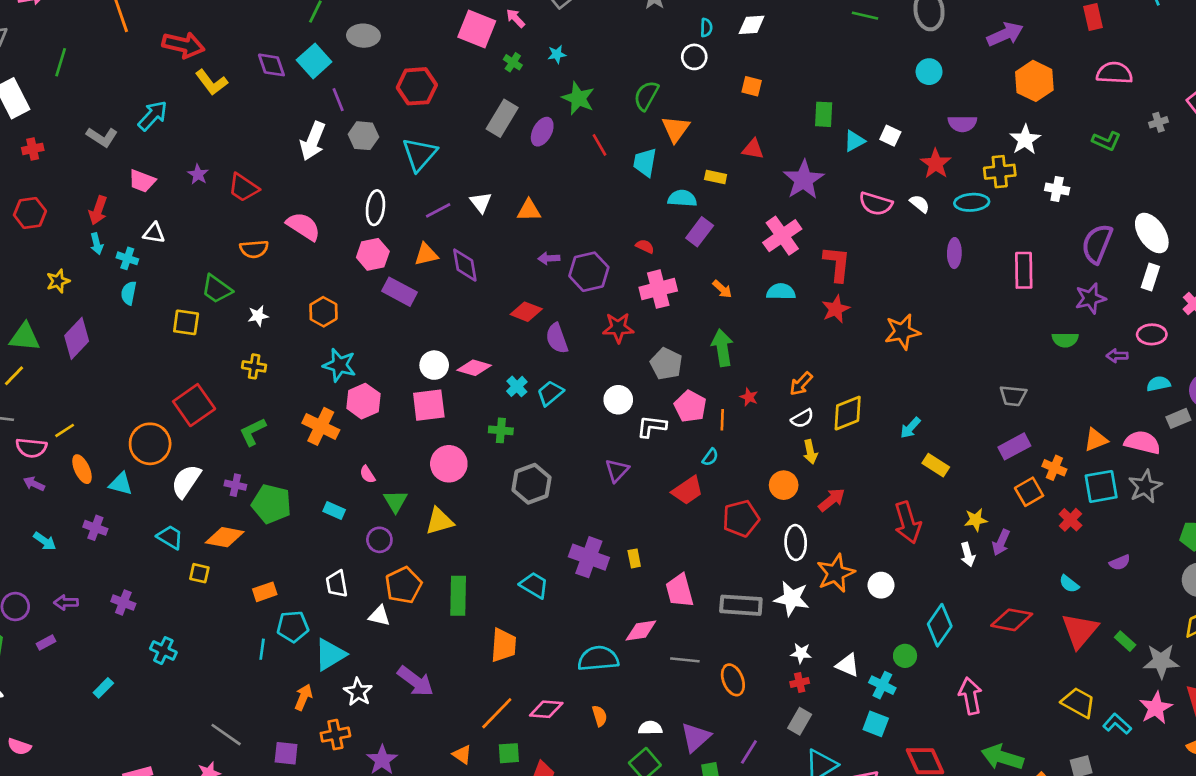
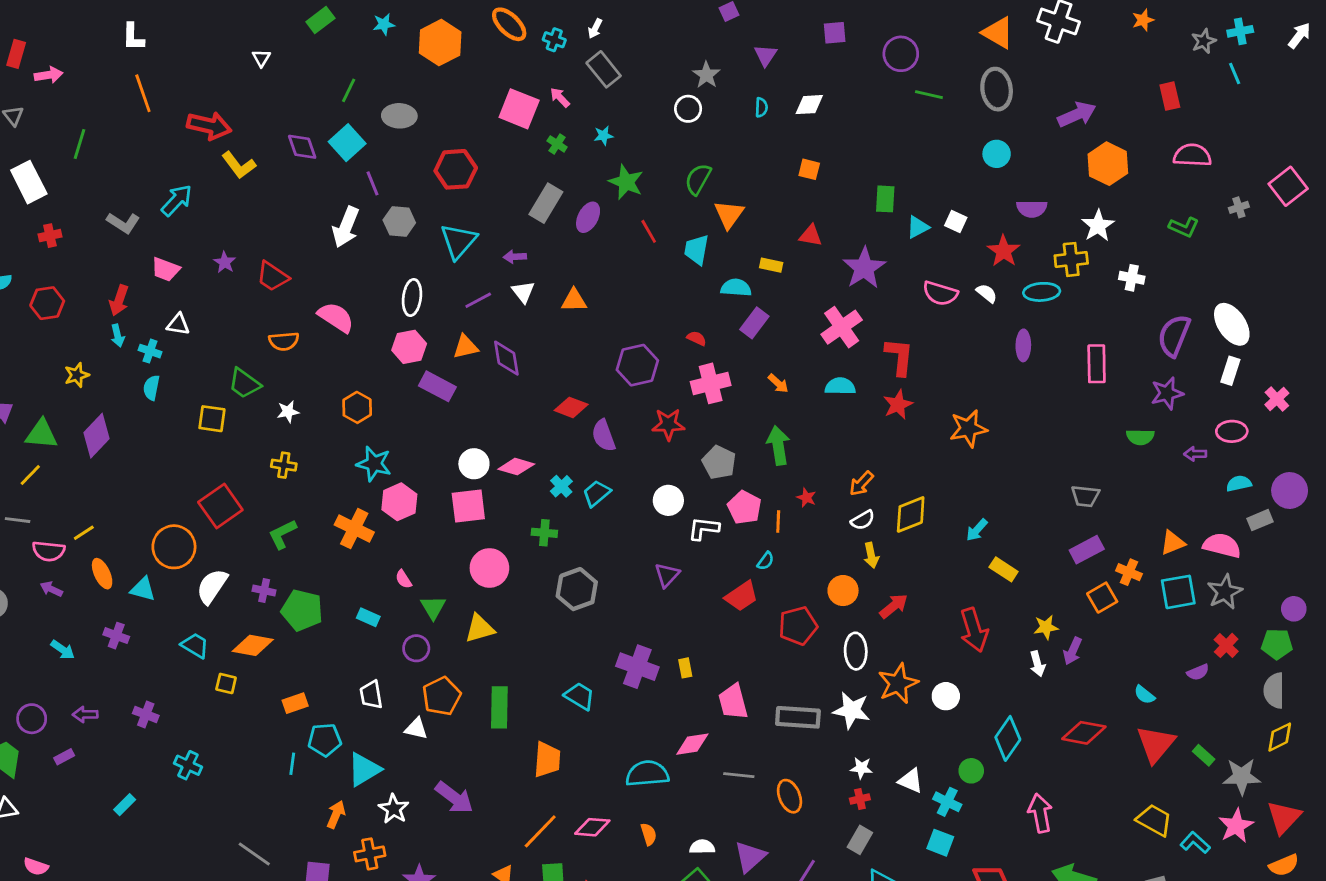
white circle: (694, 57) -> (688, 109), moved
purple arrow: (549, 258) -> (515, 257), moved
red cross: (1070, 520) -> (1226, 645), moved

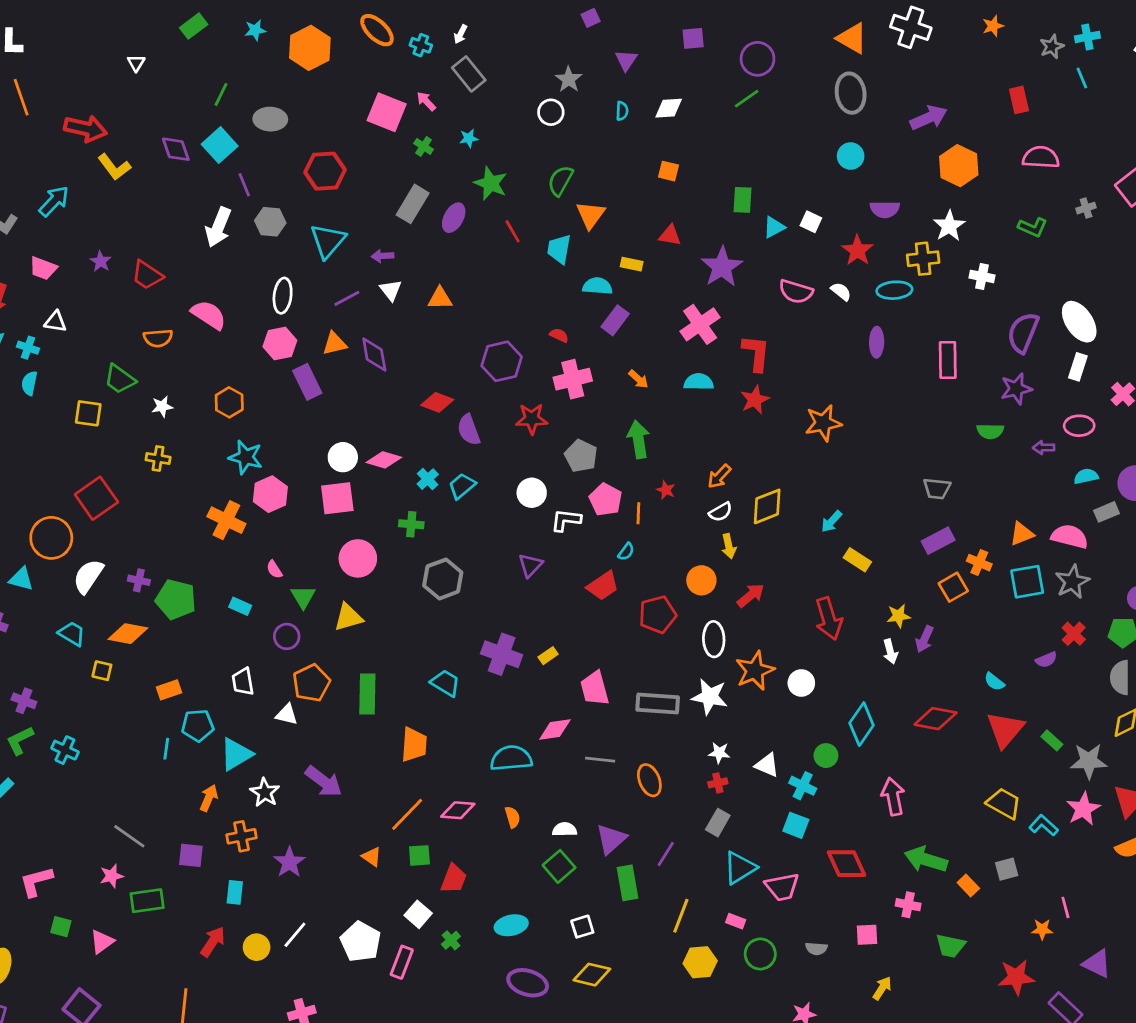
green line: (929, 95) -> (747, 99), moved, turned -48
purple rectangle: (437, 386) -> (307, 382), turned 36
green L-shape: (282, 534) -> (20, 740), moved
yellow rectangle: (685, 668) -> (548, 656), turned 66

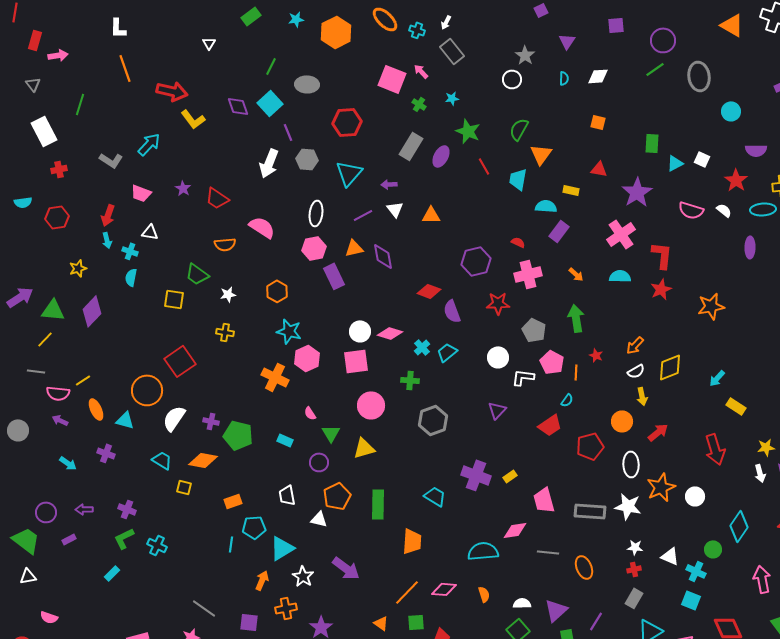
gray ellipse: (851, 93) -> (699, 76), moved

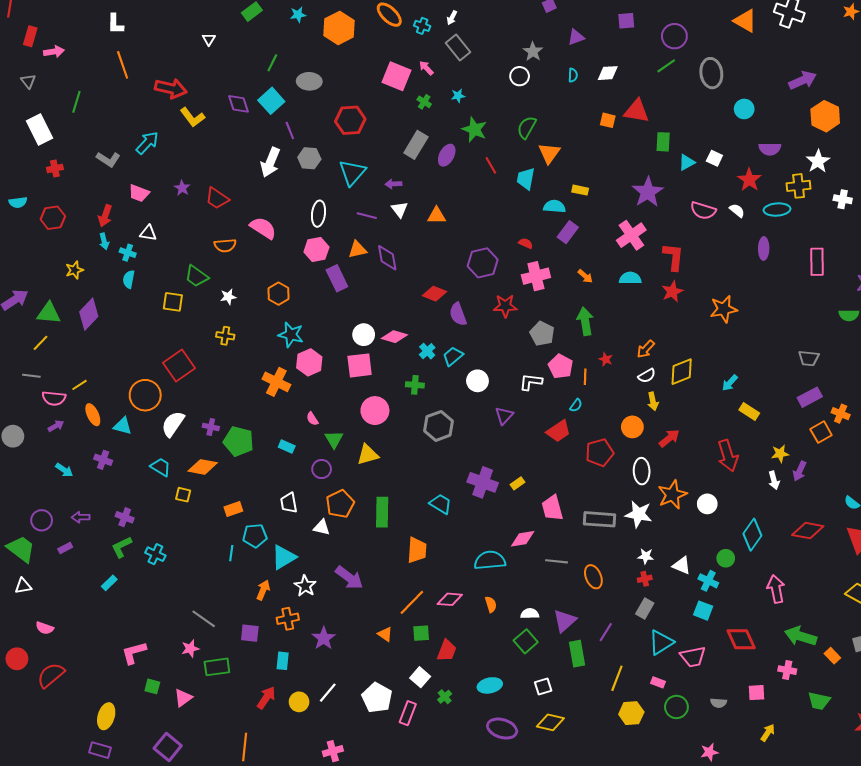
purple triangle: (567, 41) -> (576, 37), turned 36
red triangle: (599, 169) -> (636, 111), moved, size x1.5
purple line: (363, 215) -> (367, 216), turned 42
white circle: (498, 357) -> (477, 381), moved
purple arrow: (60, 420) -> (56, 426), turned 126

